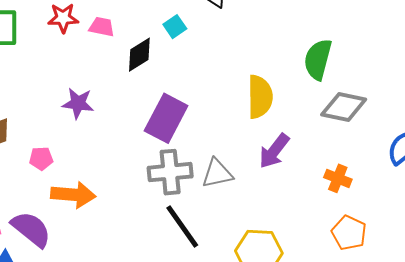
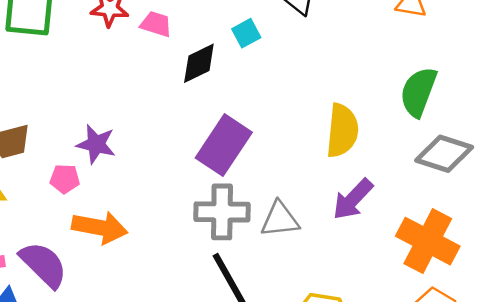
purple star: (78, 103) -> (96, 144), moved
orange cross: (338, 178) -> (428, 241), size x1.8

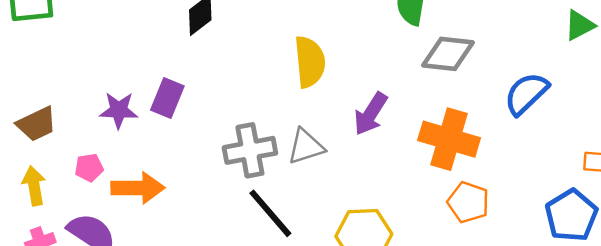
yellow semicircle: (342, 131) -> (310, 62), moved
purple rectangle: (224, 145) -> (167, 98), moved, size x0.7
pink pentagon: (65, 179) -> (89, 168), moved

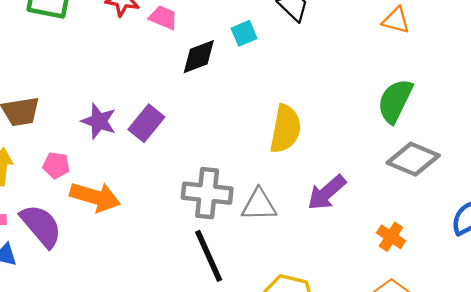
orange cross: (449, 139) -> (391, 237), size x0.5

